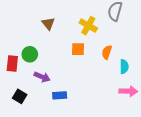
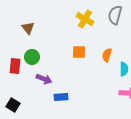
brown triangle: (48, 23) -> (28, 28), moved
yellow cross: (88, 26) -> (85, 19), moved
black square: (20, 96) -> (13, 105), moved

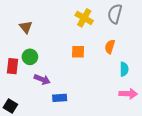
orange semicircle: (107, 55) -> (110, 47), moved

